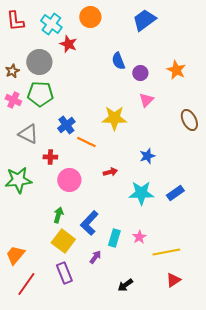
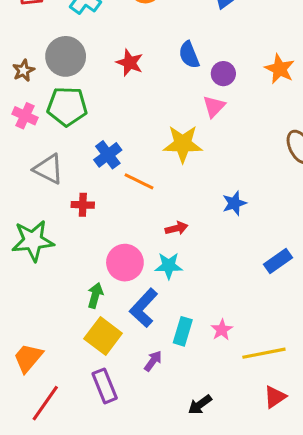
red star: (68, 44) -> (130, 63), moved
pink triangle: (146, 100) -> (214, 106), moved
pink circle: (69, 180) -> (125, 263), moved
cyan star: (141, 193) -> (169, 266), moved, size x0.7

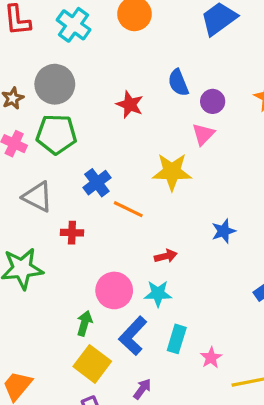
red star: (130, 63) -> (130, 105), moved
cyan rectangle: (183, 331) -> (177, 339), moved

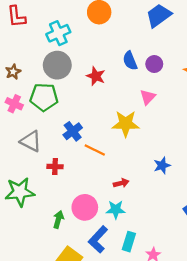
cyan cross: (74, 25) -> (58, 33), moved, turned 30
gray circle: (55, 84) -> (57, 65), moved
purple circle: (213, 101) -> (154, 64), moved
green arrow: (84, 323) -> (58, 219), moved

